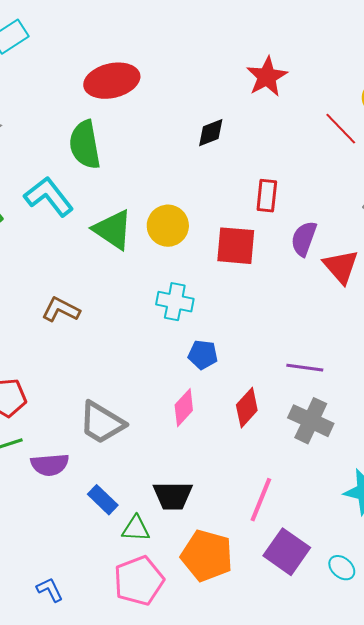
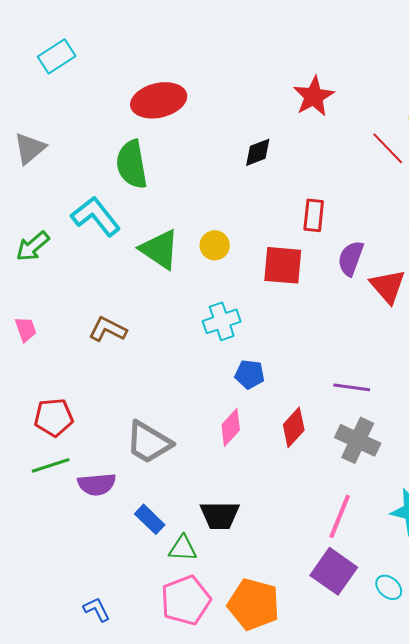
yellow circle: (168, 226) -> (215, 245), size x0.7
cyan cross: (175, 302) -> (222, 321), turned -30
pink line: (261, 500) -> (340, 516), moved
orange pentagon: (207, 556) -> (254, 604), moved

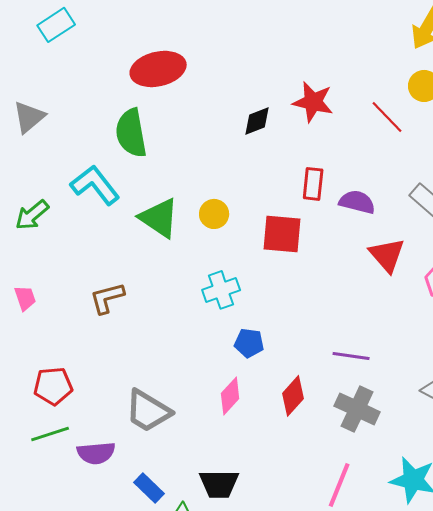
red star: (314, 96) -> (313, 102), moved, turned -30
purple semicircle: (351, 258) -> (357, 202), moved, turned 84
brown L-shape: (108, 329) -> (107, 298), turned -42

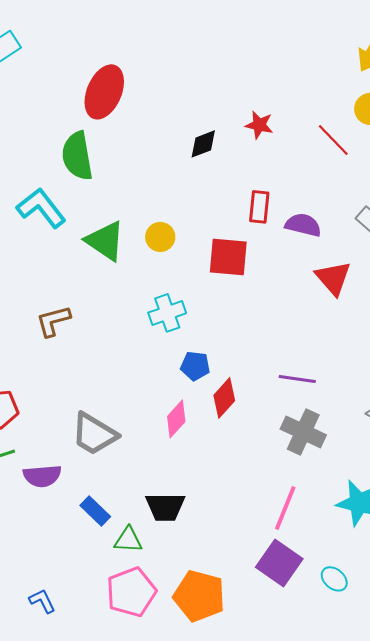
red ellipse: (158, 69) -> (104, 92), turned -54
red star: (313, 102) -> (259, 125), size x0.7
red diamond: (293, 396) -> (224, 398), moved

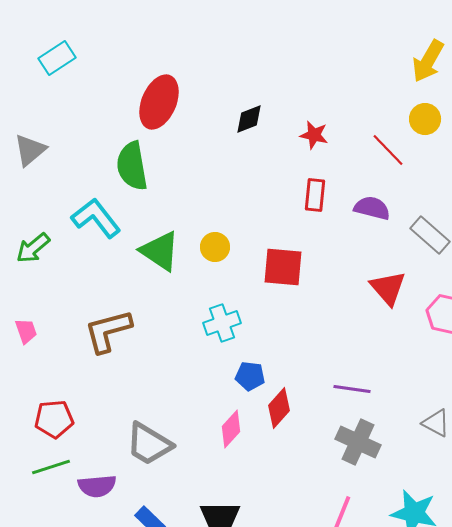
black diamond: (203, 144) -> (249, 119), moved
red rectangle: (259, 207) -> (315, 195), moved
purple semicircle: (303, 225) -> (372, 208), moved
brown L-shape: (53, 321) -> (108, 331), size x1.4

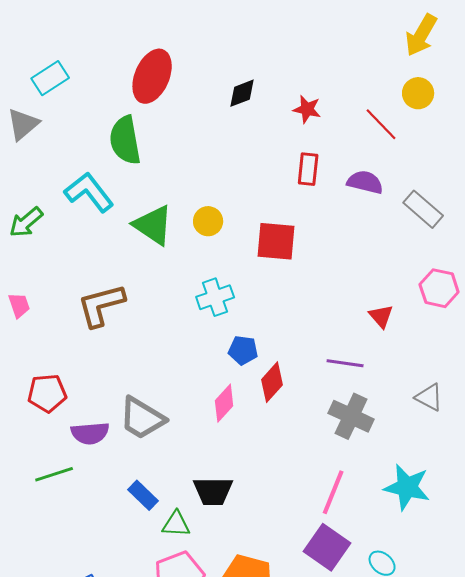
cyan rectangle: (57, 58) -> (50, 78), moved
red triangle: (388, 288) -> (381, 316), moved, size x0.7
green line: (51, 467) -> (54, 474), moved
purple semicircle: (97, 486) -> (90, 433), moved

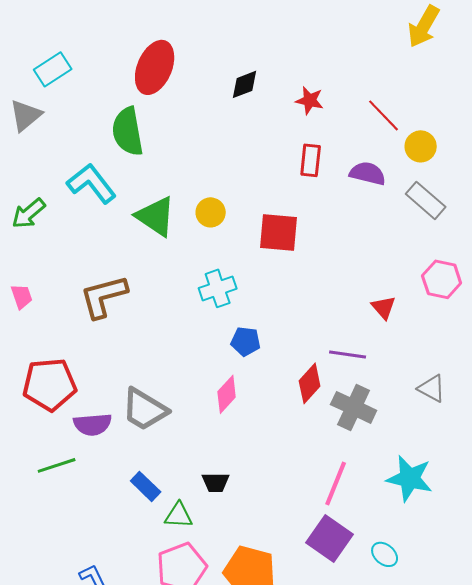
yellow circle: (418, 93) -> (421, 146), moved
red diamond: (272, 382) -> (310, 383), moved
red pentagon: (47, 393) -> (50, 384), size x1.4
black trapezoid: (213, 491) -> (216, 482), size x0.7

